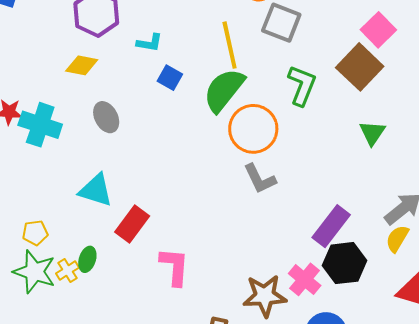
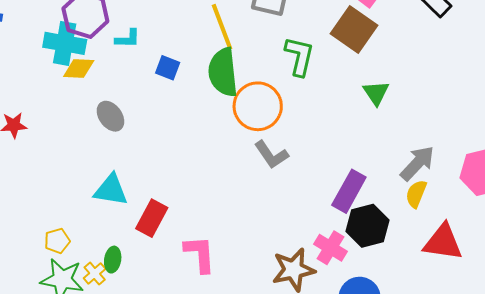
cyan L-shape: (150, 43) -> (128, 39), moved
green semicircle: (224, 90) -> (223, 72), turned -36
cyan cross: (40, 125) -> (65, 43), moved

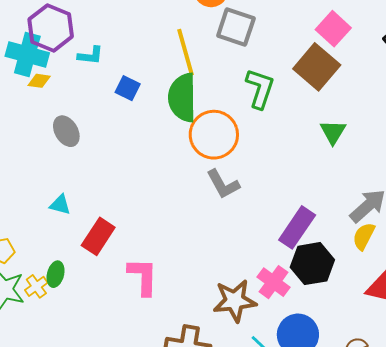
yellow diamond: (79, 69) -> (39, 81), size x0.7
cyan triangle: (111, 190) -> (60, 205), size x0.6

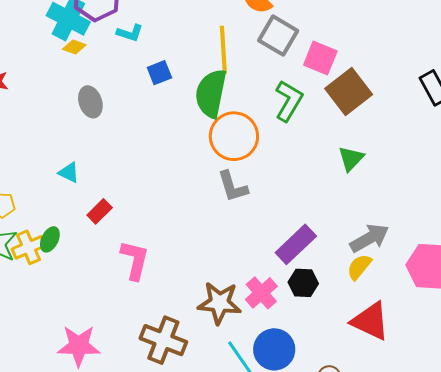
pink square: (333, 29) -> (320, 58), moved, turned -32
blue square: (128, 88) -> (159, 73), turned 30
red rectangle: (98, 236) -> (100, 211), size x0.7
black hexagon: (312, 264) -> (303, 283), size x0.7
yellow cross: (36, 286) -> (28, 247), size x1.4

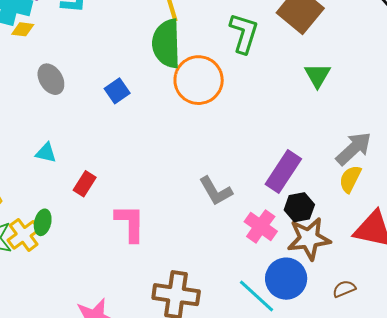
blue square: (159, 73) -> (117, 91), moved
gray L-shape: (233, 187) -> (216, 191), moved
brown star: (219, 303) -> (309, 239), moved

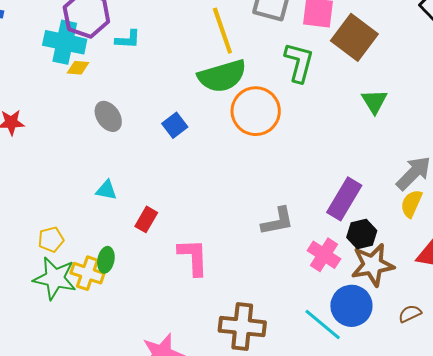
green semicircle: (166, 44) -> (222, 76), turned -102
gray L-shape: (216, 191) -> (277, 221), turned -69
yellow cross: (24, 235) -> (87, 273), turned -32

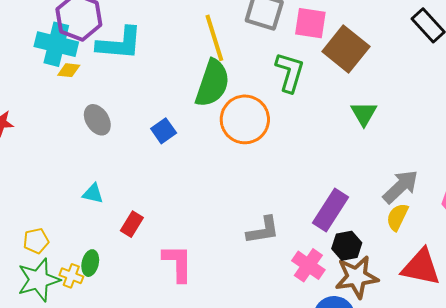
cyan L-shape: (128, 39) -> (119, 43), size x1.8
green semicircle: (222, 76) -> (212, 83), turned -57
yellow cross: (87, 273) -> (71, 276), size x0.7
green star: (55, 278) -> (39, 280), turned -30

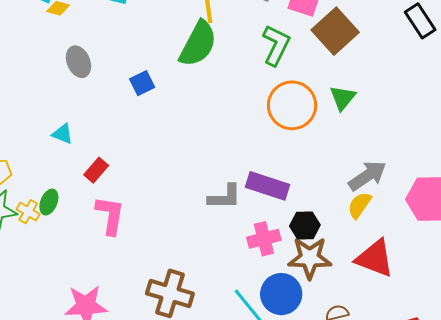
orange circle: (245, 119) -> (292, 105), moved
purple rectangle: (330, 210) -> (267, 186), moved, turned 66
pink L-shape: (178, 263) -> (110, 215), moved
pink cross: (308, 265) -> (264, 239), turned 32

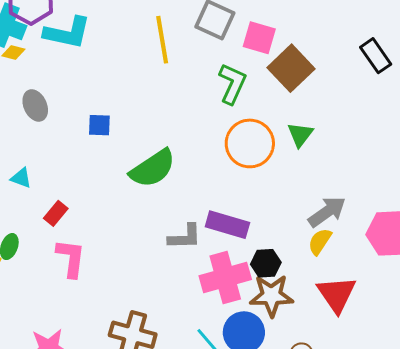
green semicircle: (198, 44) -> (153, 168), moved, turned 30
blue square: (142, 83) -> (99, 125), turned 30
pink cross: (264, 239) -> (225, 278), size x1.5
red triangle: (375, 258) -> (337, 294), turned 36

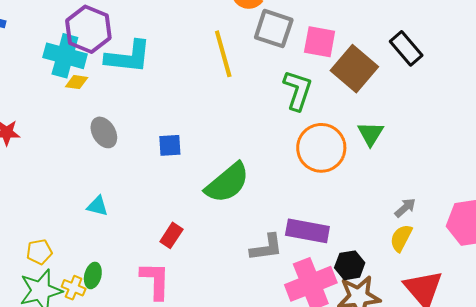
black rectangle: (376, 56) -> (406, 48), moved
gray arrow: (327, 212) -> (405, 208), size x0.6
red rectangle: (56, 213) -> (171, 235), moved

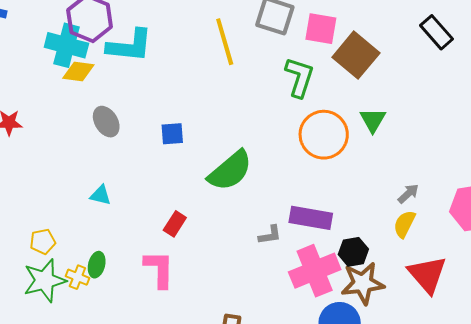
black rectangle: (406, 48) -> (437, 32), moved
yellow diamond: (77, 82) -> (78, 71), size x1.4
gray L-shape: (266, 248) -> (270, 235), size x0.7

